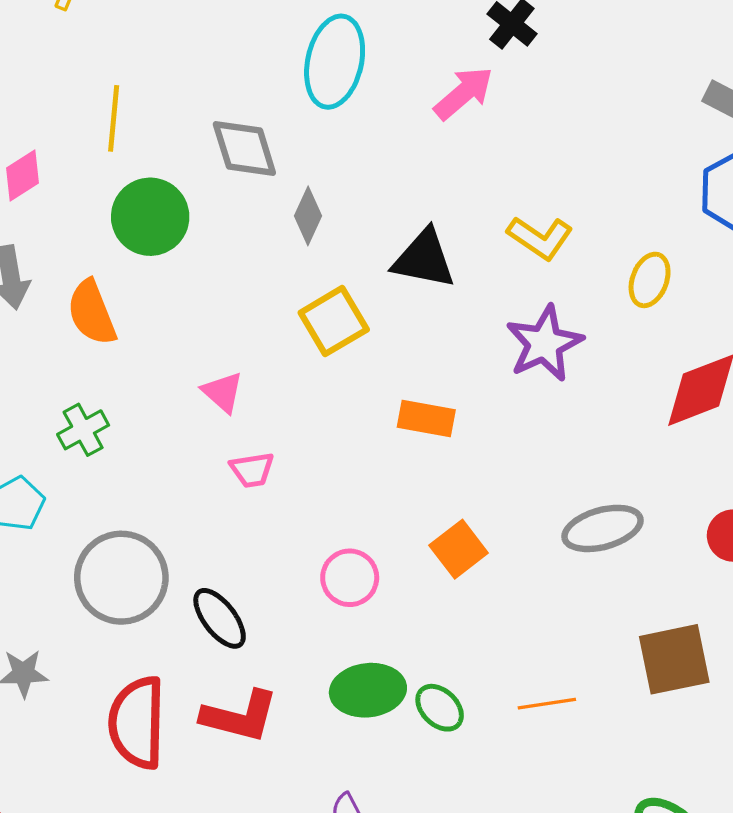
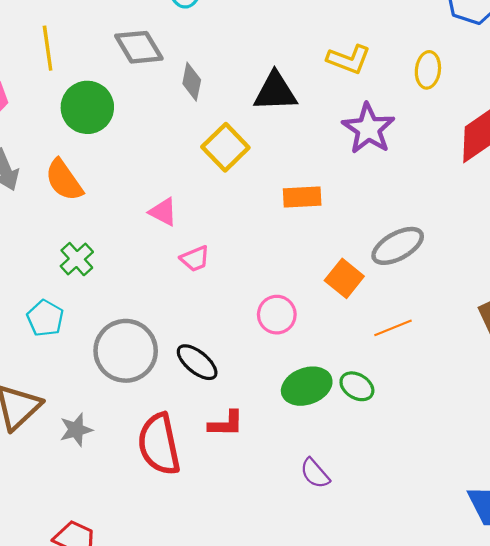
gray ellipse: (602, 528) -> (398, 246), moved
orange line: (547, 704) -> (393, 328), moved
red L-shape: (240, 716) -> (226, 424), size x0.7

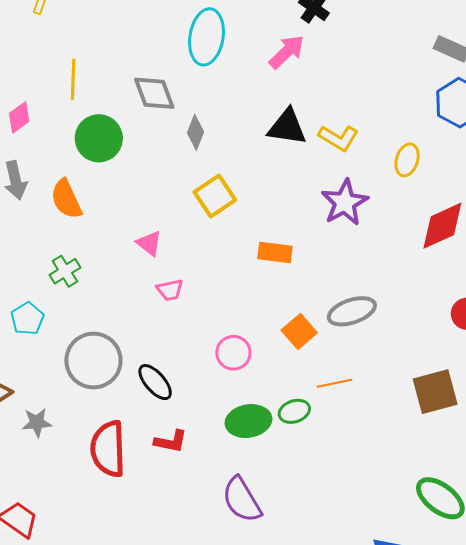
black triangle: (275, 92) -> (287, 127), moved
green ellipse: (357, 386) -> (294, 411), moved, turned -60
purple semicircle: (315, 473) -> (242, 500), size x1.6

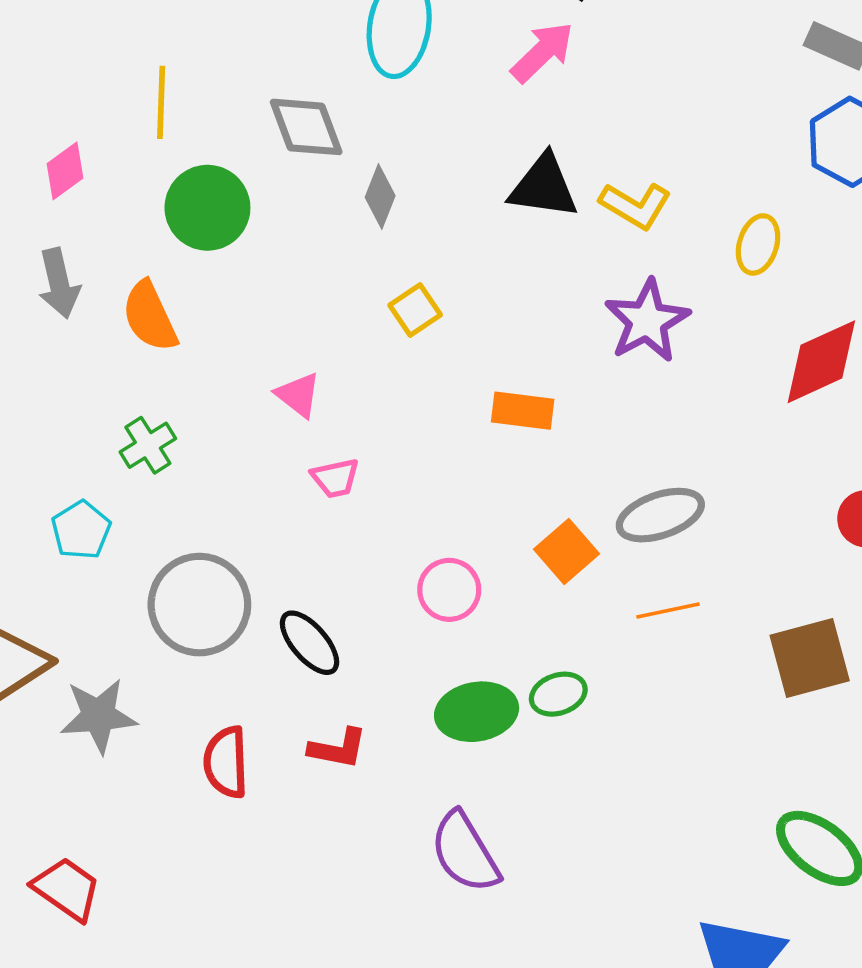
yellow square: (215, 196) -> (415, 310), size x0.7
orange line: (334, 383) -> (668, 610), moved
gray star: (37, 423) -> (99, 716), size x1.4
red semicircle: (108, 449) -> (226, 762), size x0.7

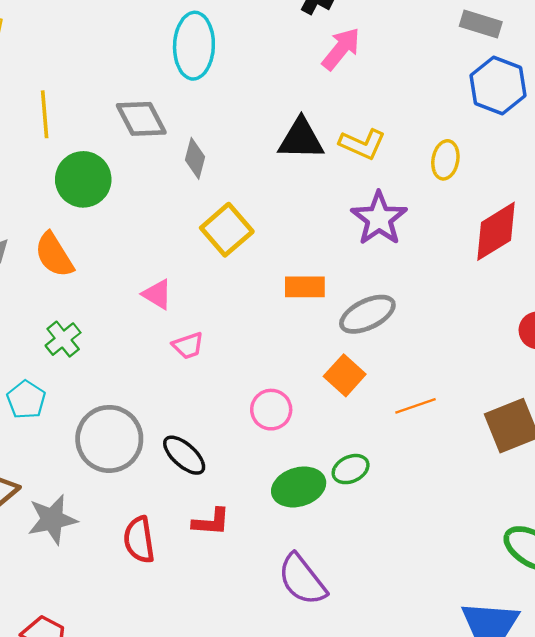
pink arrow: (542, 52) -> (341, 49), moved
yellow square: (415, 310) -> (227, 230), size x1.5
gray ellipse: (660, 515) -> (367, 314), moved

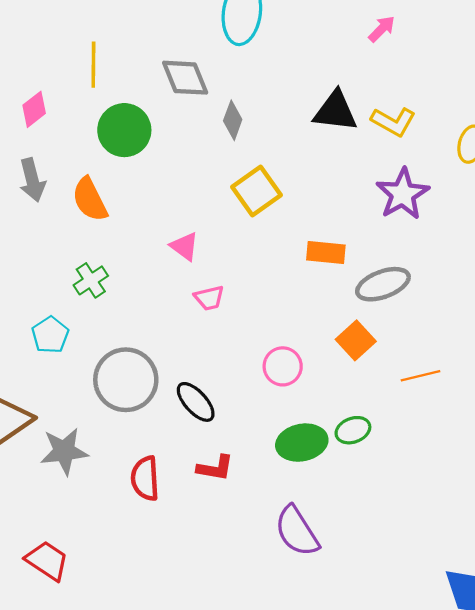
pink arrow: (341, 49) -> (382, 29), size x0.7

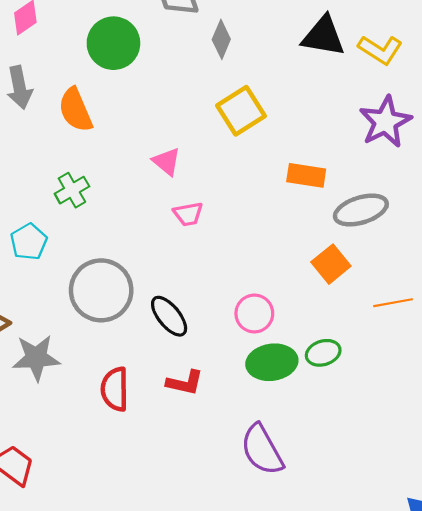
pink circle: (283, 366) -> (254, 314), moved

